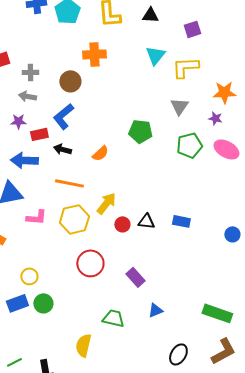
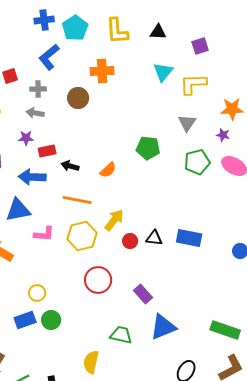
blue L-shape: (63, 116) -> (49, 57), moved
blue rectangle: (181, 221) -> (189, 238), size x1.4
blue triangle: (155, 310) -> (163, 327), size x1.8

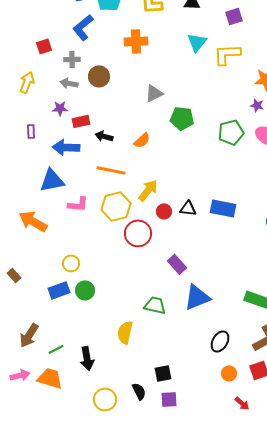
brown circle: (78, 98) -> (99, 76), moved
gray triangle: (187, 123) -> (154, 93), moved, turned 30
red circle: (98, 280) -> (138, 233), moved

